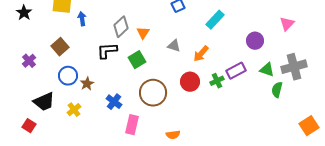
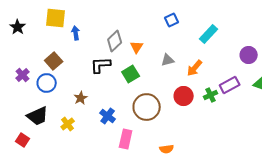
gray triangle: (174, 46) -> (168, 60), turned -32
blue circle: (68, 76) -> (47, 83), moved

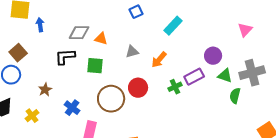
gray diamond: (115, 41) -> (79, 33), turned 45
orange triangle: (137, 47) -> (101, 39), turned -48
purple circle: (249, 55) -> (213, 56), moved
green square: (131, 74) -> (95, 66), turned 36
red circle: (184, 96) -> (138, 88), moved

